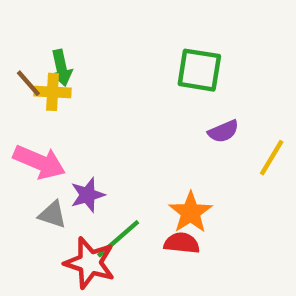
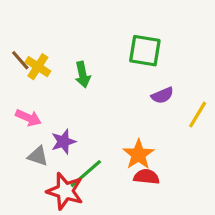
green arrow: (61, 68) -> (83, 75), moved
yellow cross: (52, 92) -> (38, 67), turned 30
pink arrow: (39, 162) -> (28, 118), size x0.7
red semicircle: (182, 243) -> (146, 177), moved

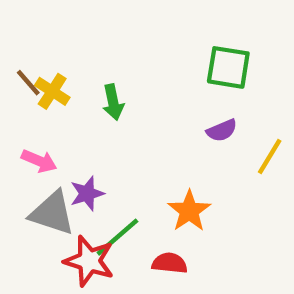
green square: (145, 51) -> (228, 67), moved
gray triangle: (38, 156) -> (52, 213), size x1.6
red semicircle: (146, 177) -> (170, 263), moved

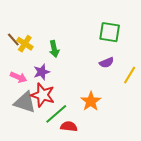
purple star: (87, 194) -> (42, 72), moved
red star: (89, 261) -> (43, 95), moved
red semicircle: (170, 263) -> (69, 126), moved

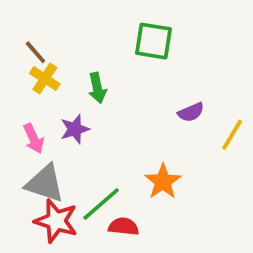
green square: (110, 32) -> (153, 41), moved
brown line: (13, 39) -> (35, 52), moved
pink arrow: (19, 77) -> (34, 138), turned 42
red star: (43, 95) -> (56, 221), moved

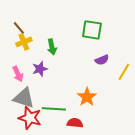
green square: (153, 41) -> (92, 30), moved
yellow cross: (45, 79) -> (24, 42), turned 35
green line: (101, 204) -> (54, 109), turned 45
red semicircle: (124, 227) -> (75, 123), moved

